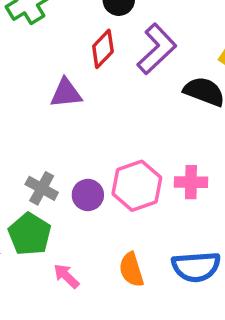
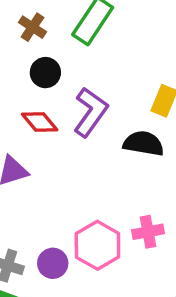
red diamond: (103, 49) -> (40, 122), turned -72

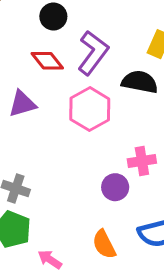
pink hexagon: (97, 245) -> (90, 109), moved
purple circle: (53, 263) -> (115, 187), moved

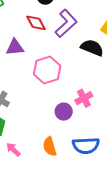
pink hexagon: (90, 109) -> (47, 70), moved
pink cross: (142, 161) -> (84, 98), turned -30

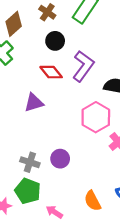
pink hexagon: (47, 70) -> (96, 117), moved
purple circle: (64, 112) -> (60, 159), moved

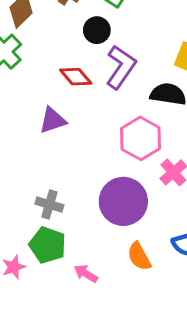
black circle: (55, 41) -> (97, 30), moved
purple circle: (60, 159) -> (123, 201), moved, size x1.8

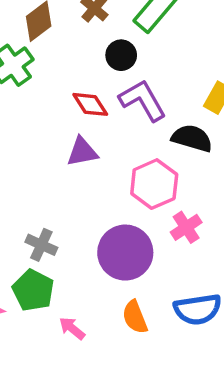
purple L-shape: (121, 67) -> (143, 100), turned -72
purple triangle: (53, 120) -> (82, 152), moved

